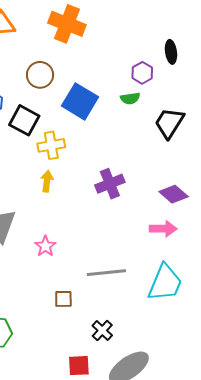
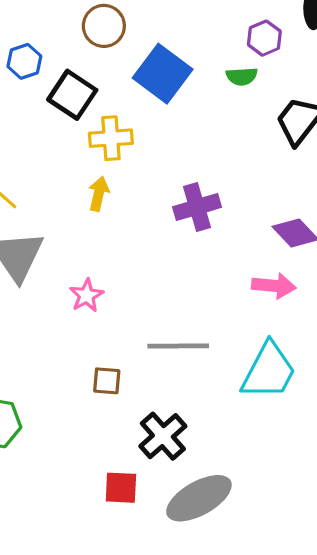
black cross: (102, 330) -> (163, 436), size x1.4

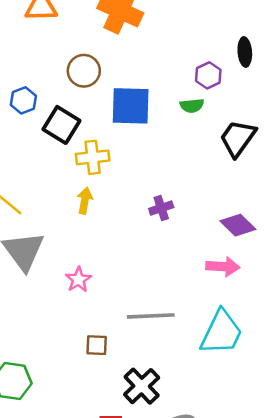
blue square: (163, 74) -> (131, 106), turned -33
purple cross: (197, 207) -> (161, 208), size x0.7

